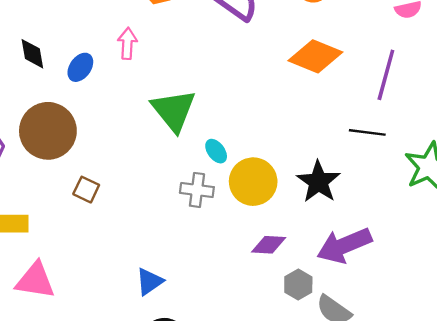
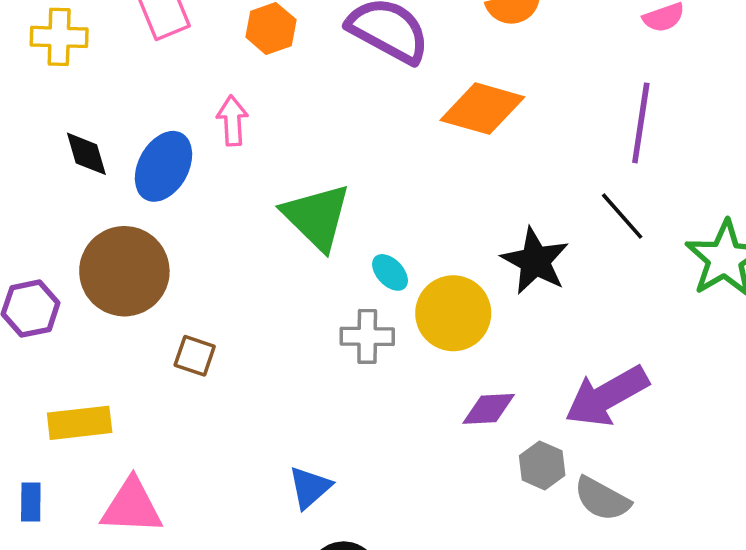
orange diamond: (315, 56) -> (482, 109), moved
blue ellipse: (80, 67) -> (163, 166), size x1.5
black line: (367, 132) -> (622, 216), turned 48
black star: (318, 182) -> (535, 261), moved

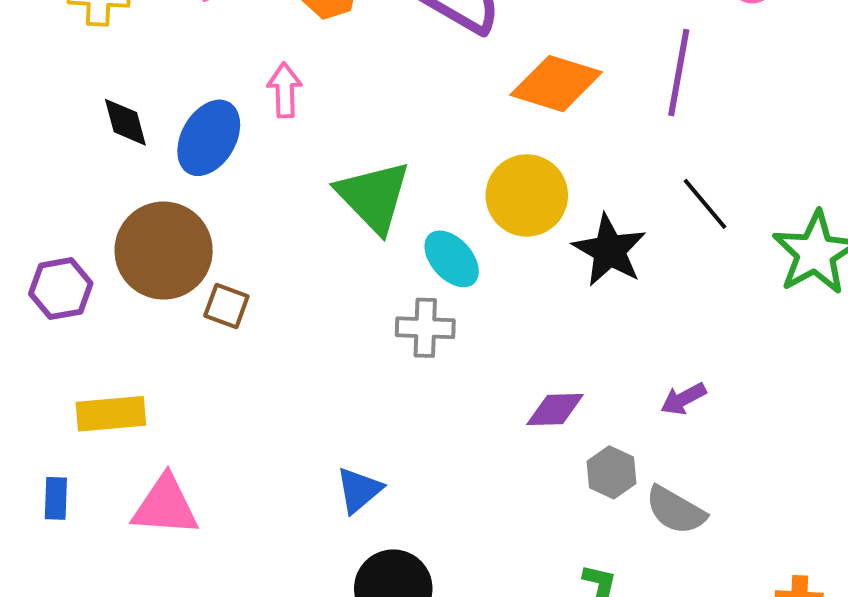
purple line: (641, 123) -> (679, 72), moved
cyan ellipse: (390, 272) -> (452, 259), size x1.4
yellow circle: (453, 313) -> (527, 195), moved
brown square: (195, 356) -> (226, 306), moved
purple arrow: (607, 396) -> (683, 399), size x0.5

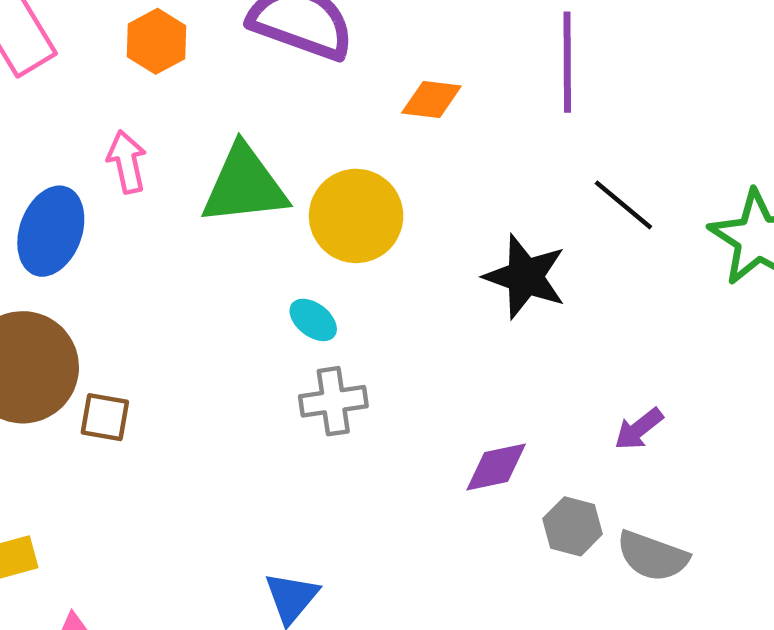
orange diamond: (556, 84) -> (431, 99), size x0.6
yellow circle: (527, 195) -> (356, 216), moved
green triangle: (374, 196) -> (244, 185), moved, turned -42
cyan ellipse: (452, 259) -> (313, 320), moved, size x0.7

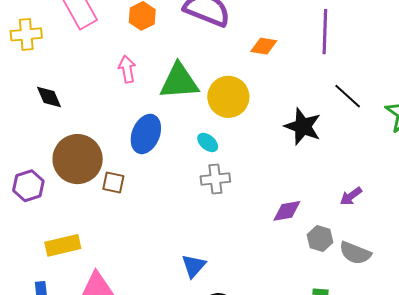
blue ellipse: (51, 231) -> (146, 134), moved

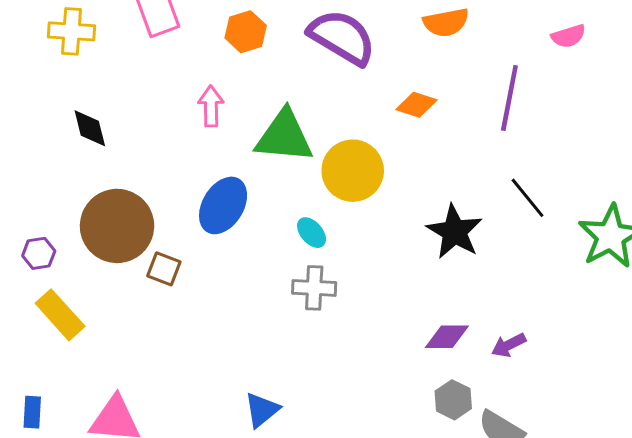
purple hexagon: (28, 186) -> (39, 253), size x0.7
purple diamond: (287, 211) -> (447, 337), moved
yellow rectangle: (63, 245) -> (60, 315), moved, turned 52

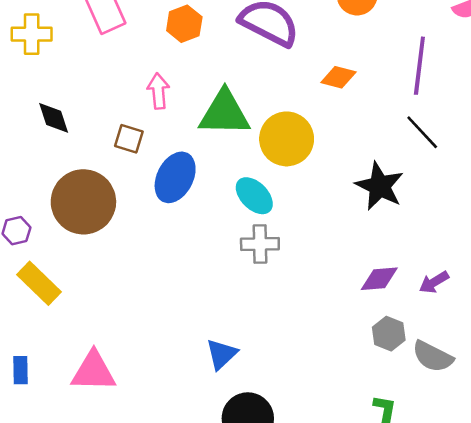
black line: (528, 198) -> (422, 132), moved
cyan ellipse: (312, 233) -> (254, 196), size x1.4
brown square: (164, 269) -> (129, 139), moved

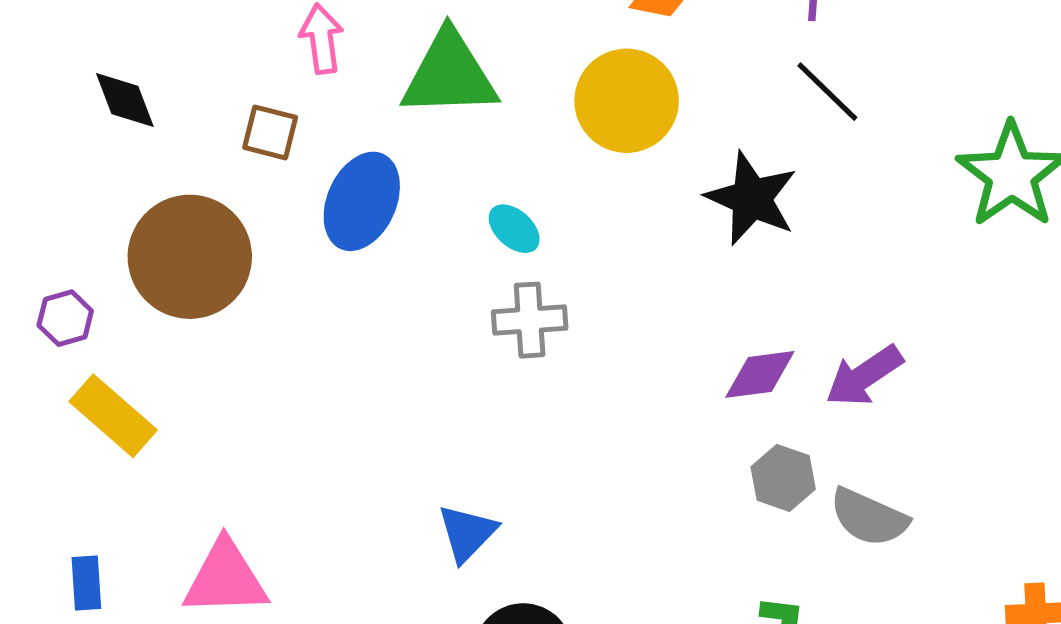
yellow circle: (287, 139) -> (627, 101), moved
cyan ellipse: (254, 196) -> (514, 229), size x0.7
purple arrow: (434, 282) -> (864, 376), size x1.4

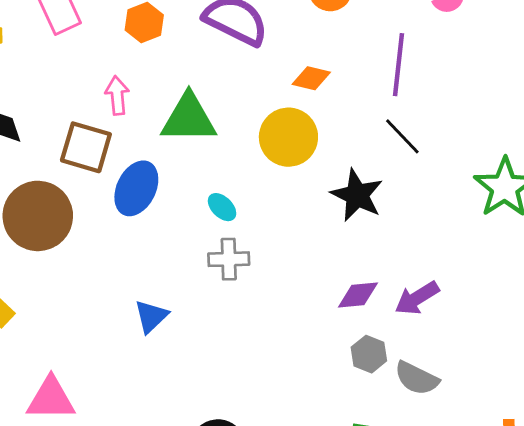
brown square: (270, 132) -> (86, 147), size x1.6
blue triangle: (467, 533) -> (151, 316), moved

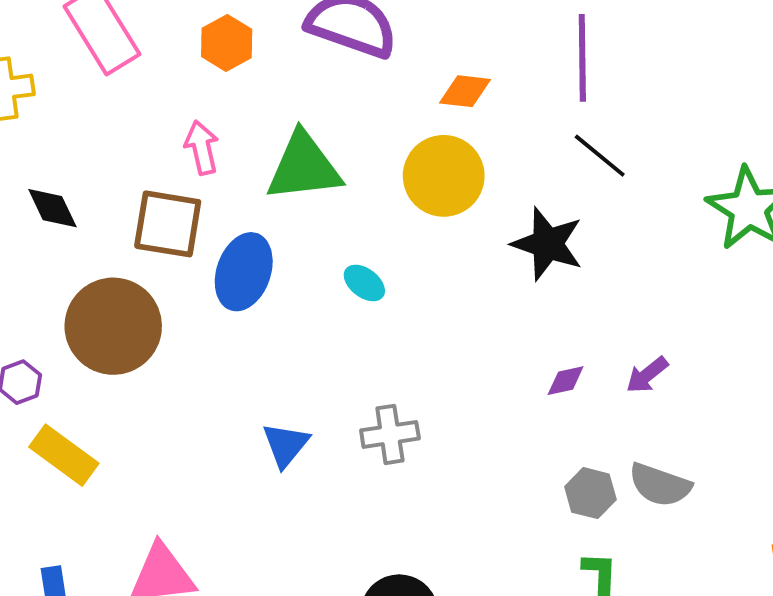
gray cross: (229, 259) -> (390, 434), moved
purple diamond: (358, 295) -> (566, 381), size x0.7
purple arrow: (417, 298) -> (647, 375), size x0.7
gray hexagon: (369, 354) -> (590, 493), moved

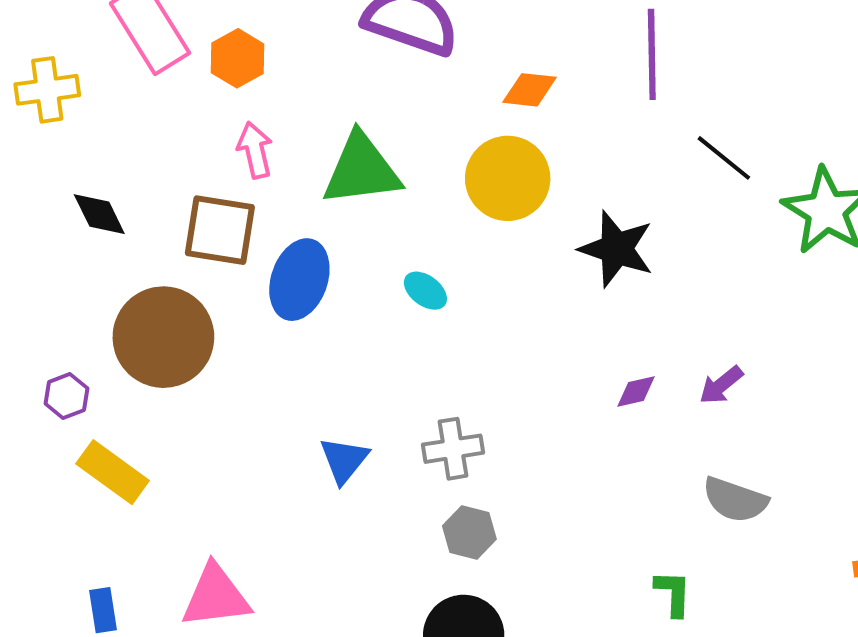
orange hexagon: (227, 43) -> (237, 58), moved
black line: (600, 156) -> (724, 158), moved
gray hexagon: (590, 493) -> (469, 532), moved

